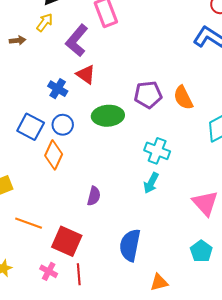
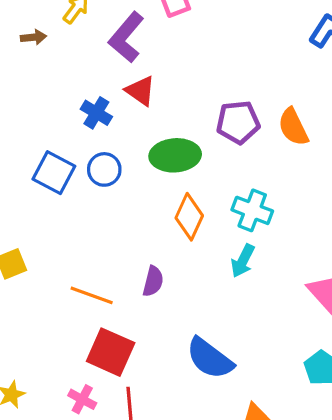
orange diamond: (54, 155) -> (189, 217), moved
orange line: (29, 223) -> (92, 295), moved
blue semicircle: (130, 245) -> (210, 358), turned -64

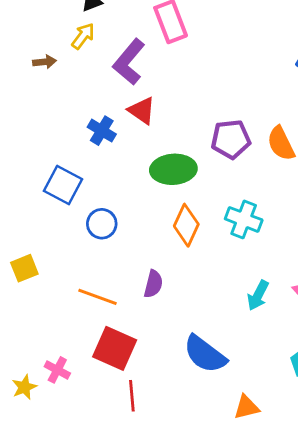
blue circle: (104, 169) -> (102, 224), moved
cyan arrow: (243, 261) -> (258, 295), moved
pink cross: (82, 399) -> (57, 370), moved

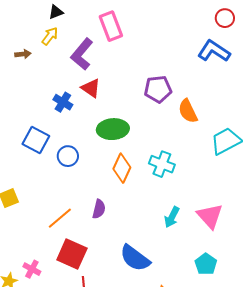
purple pentagon: (231, 139) -> (158, 89), moved
blue circle: (102, 224) -> (68, 156), moved
orange line: (97, 297) -> (60, 218), turned -60

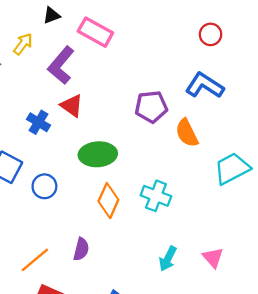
black triangle: (56, 12) -> (52, 15), moved
red circle: (225, 18) -> (211, 34), moved
pink rectangle: (111, 26) -> (95, 32), turned -40
blue L-shape: (214, 51) -> (205, 85), moved
pink triangle: (210, 216) -> (213, 258), size x0.7

